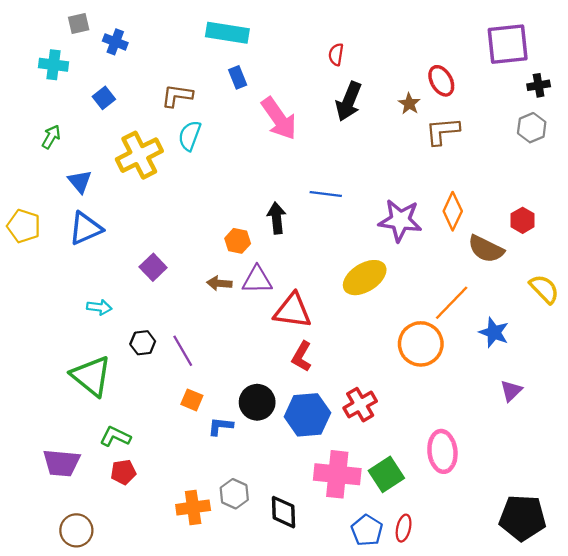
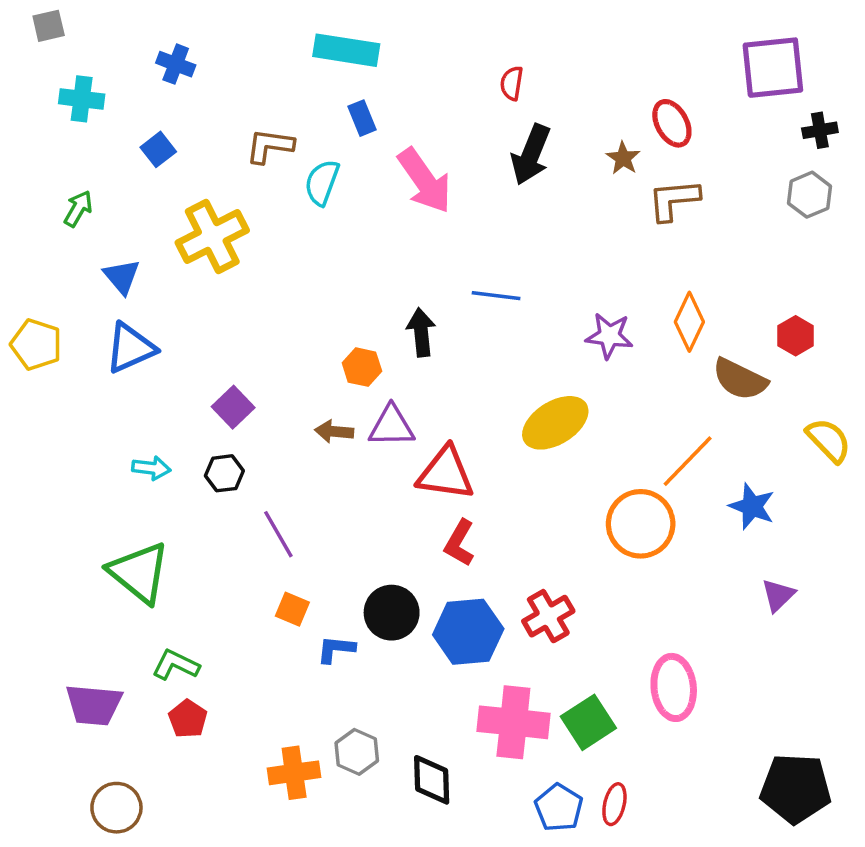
gray square: (79, 24) -> (49, 26), moved
cyan semicircle: (190, 136) -> (322, 183), moved
purple star: (400, 220) -> (609, 336), size x0.7
black hexagon: (143, 343) -> (224, 473), moved
red pentagon: (123, 472) -> (188, 719), turned -30

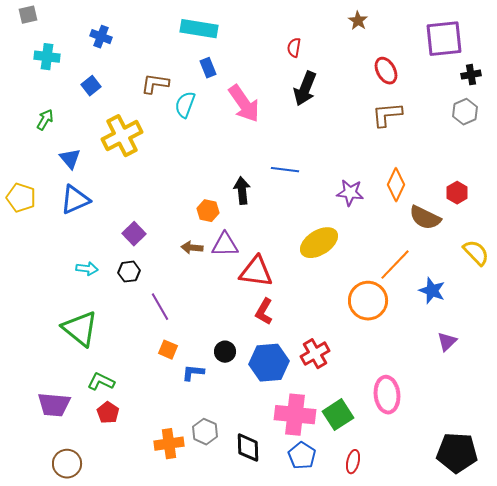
brown star: (623, 158) -> (358, 21), moved
black circle: (392, 613) -> (225, 352), size x0.7
blue pentagon: (559, 808) -> (302, 456), moved

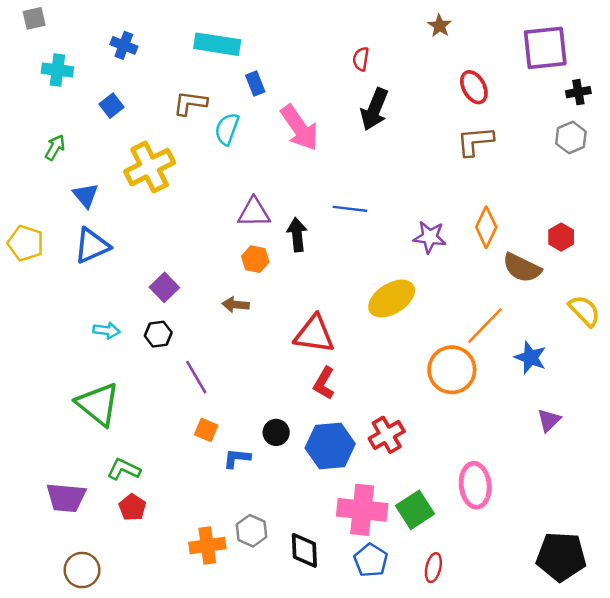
cyan rectangle: (199, 29) -> (217, 44), moved
purple triangle: (225, 245) -> (254, 213), moved

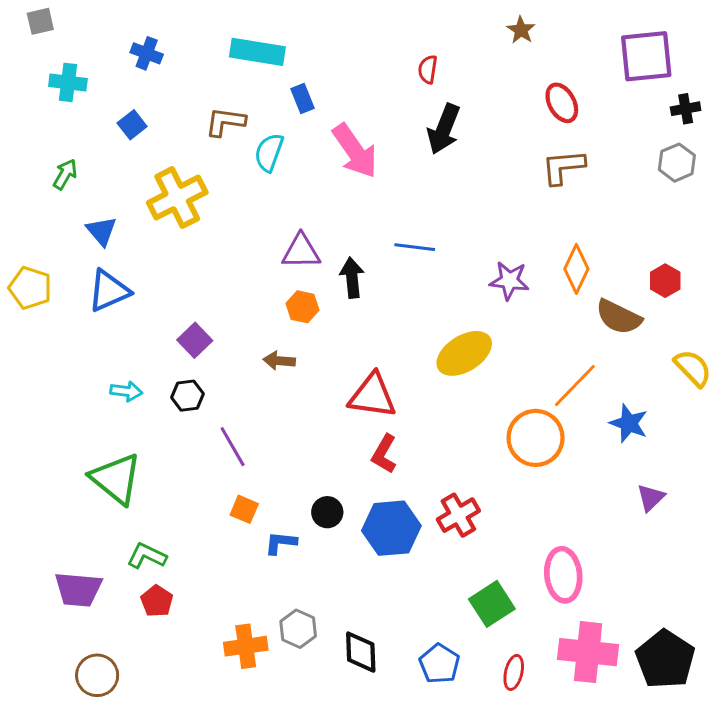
pink cross: (362, 510) -> (588, 652), moved
black pentagon: (561, 557) -> (665, 659), turned 30

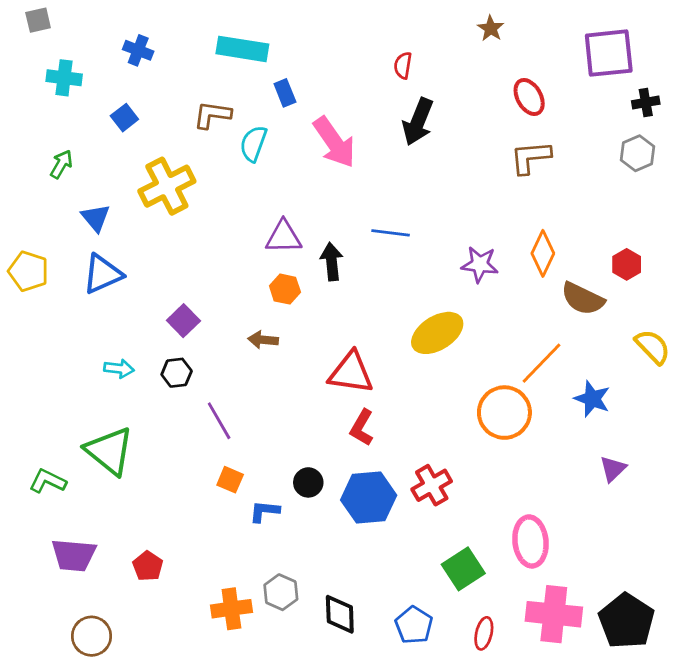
green L-shape: (147, 556) -> (48, 481), moved

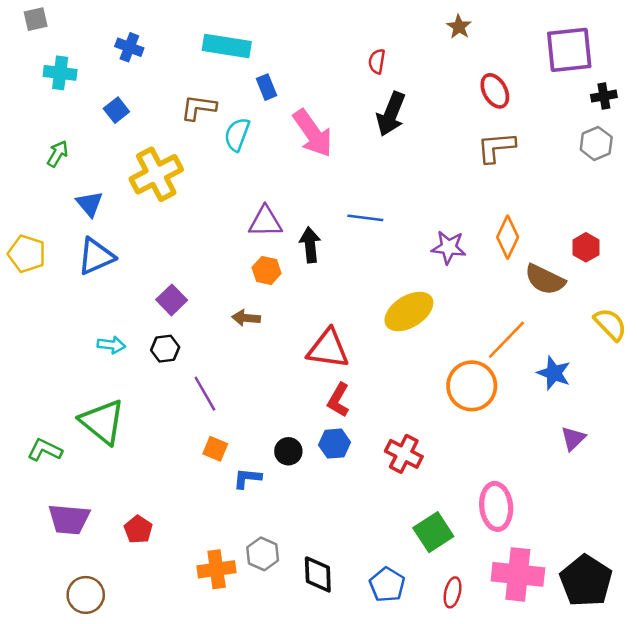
red cross: (432, 485) -> (404, 454), turned -33
blue hexagon: (369, 498) -> (335, 444), moved, size x0.6

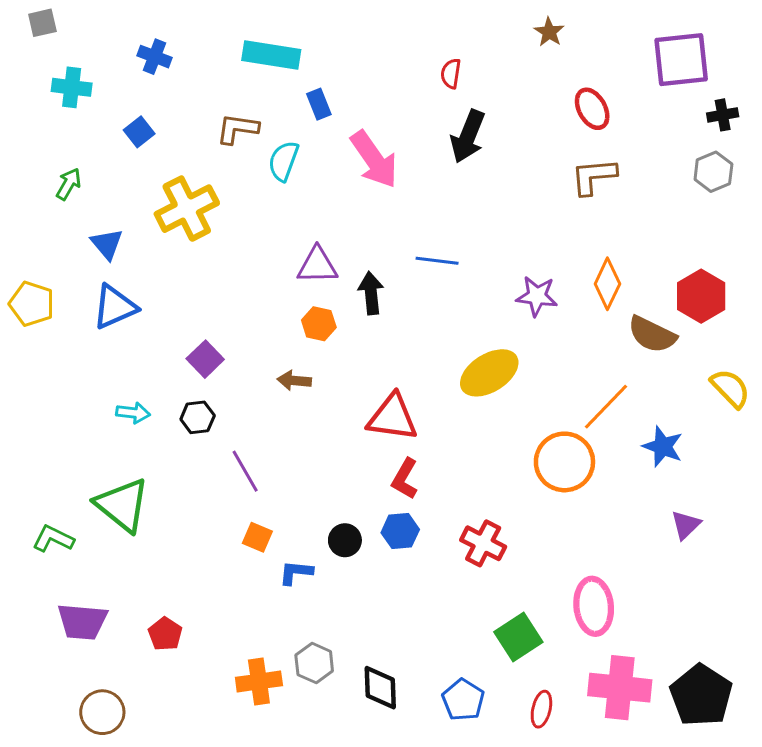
red hexagon: (586, 247) -> (701, 296), size x1.5

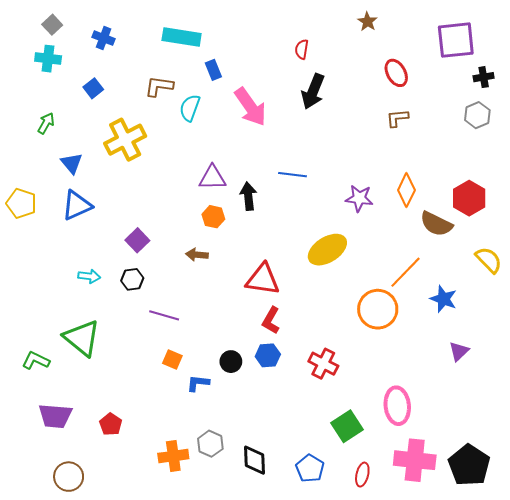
gray square: (42, 23) -> (52, 25), moved, turned -30
brown L-shape: (594, 176) -> (397, 118), size x0.7
purple line: (245, 471) -> (164, 315), turned -44

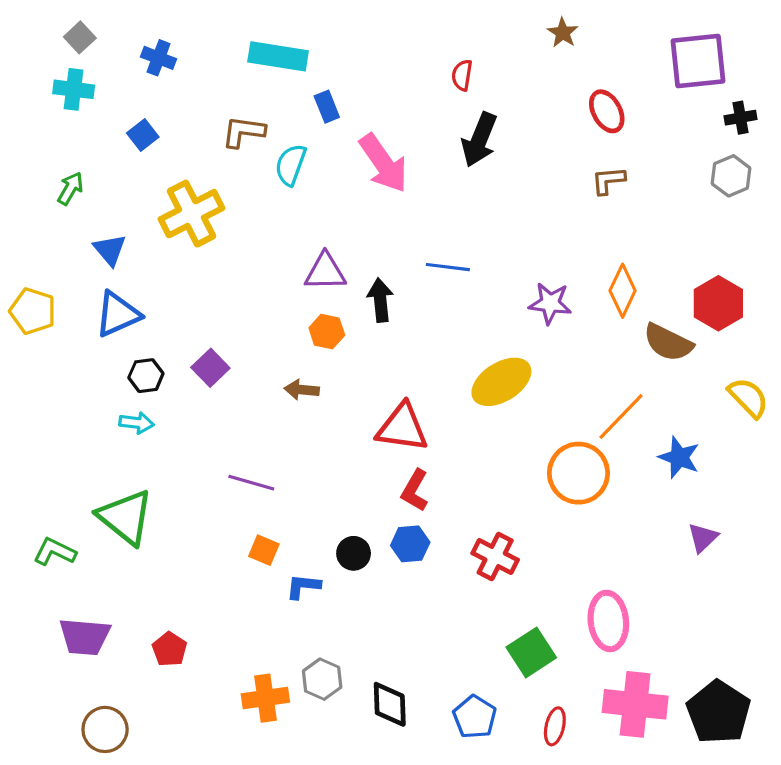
black hexagon: (132, 279) -> (146, 376), moved

